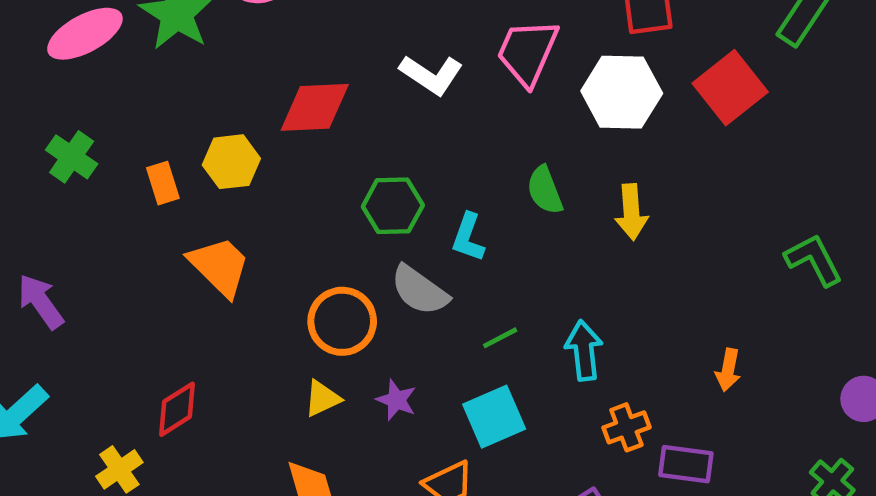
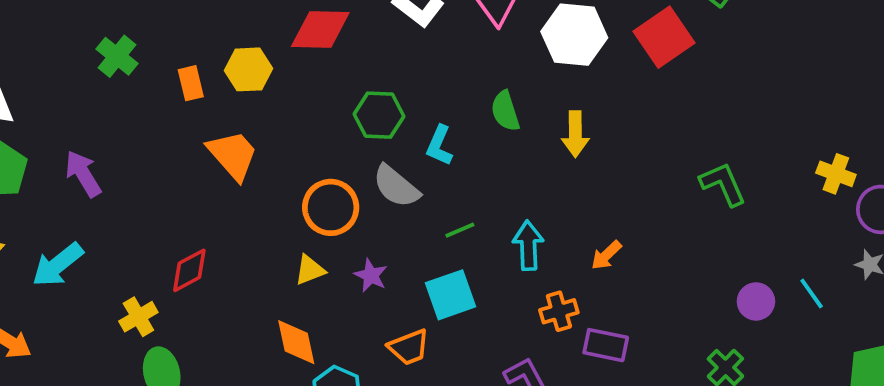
orange arrow: (728, 370) -> (606, 255), moved, turned 32

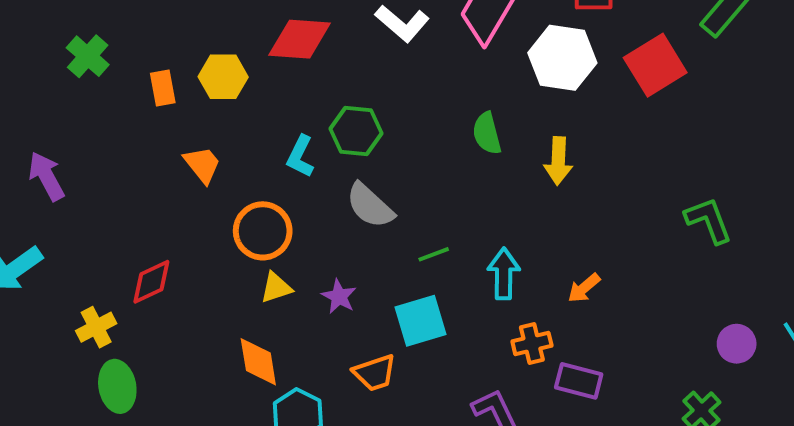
cyan L-shape: (439, 146) -> (300, 156), moved
orange trapezoid: (233, 155) -> (202, 165), size x0.7
orange circle: (331, 207) -> (263, 231), moved

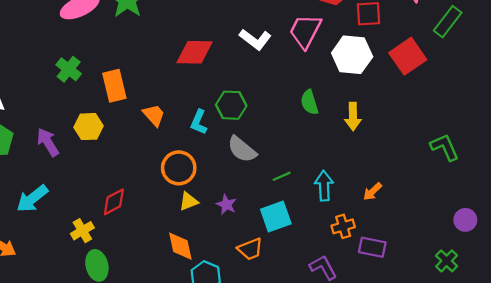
yellow hexagon: (223, 77) -> (88, 127), moved
orange rectangle: (163, 88) -> (114, 86), size x1.5
orange trapezoid: (202, 165) -> (154, 115), moved

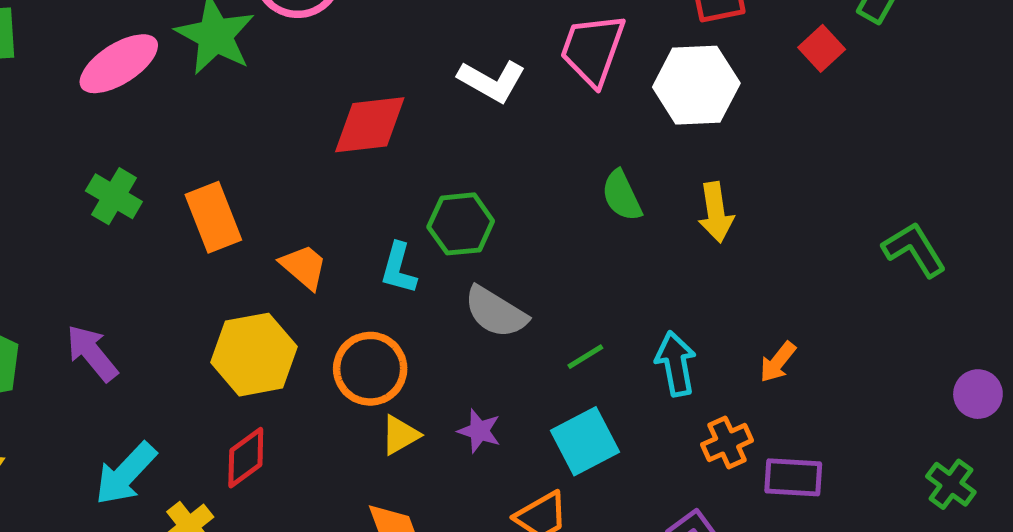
red square: (408, 56) -> (822, 48), moved, size x0.6
yellow hexagon: (88, 127) -> (254, 355), moved, size x1.4
cyan arrow: (32, 199) -> (126, 474), moved

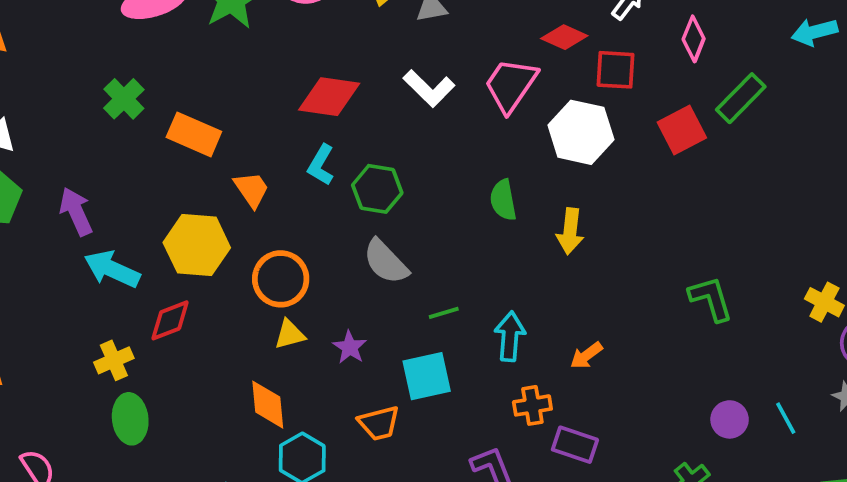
red square: (822, 48) -> (682, 130), size x1.4
orange rectangle: (213, 217) -> (194, 134), turned -60
cyan L-shape: (399, 268) -> (321, 165), moved
cyan arrow: (126, 474) -> (112, 269), moved, turned 56

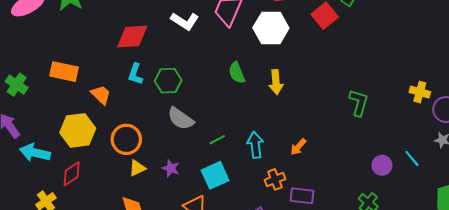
green cross: (124, 99) -> (17, 85), moved
green L-shape: (711, 299) -> (359, 103), turned 44

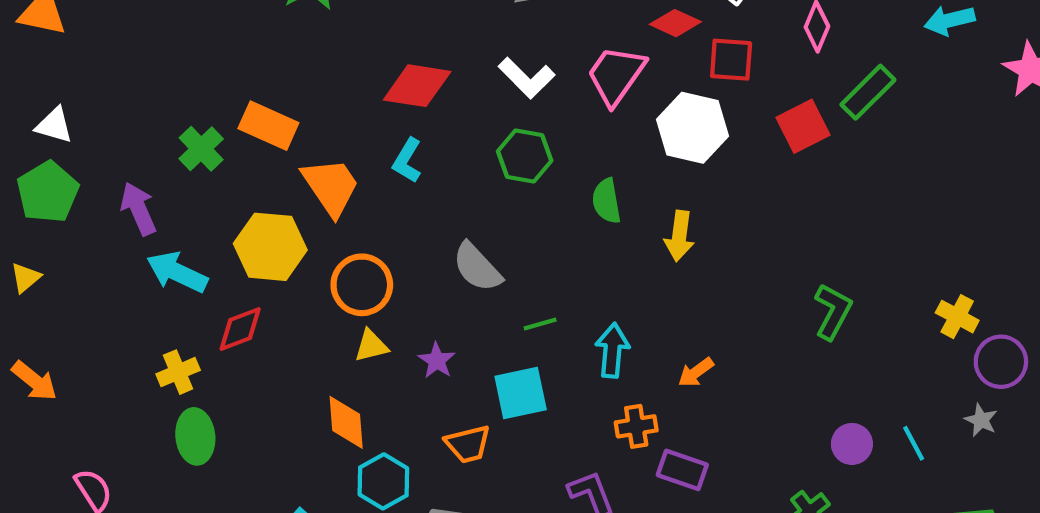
green hexagon: (168, 81) -> (525, 156), moved
green cross: (17, 85) -> (201, 149), moved
orange trapezoid: (101, 95) -> (331, 187), size x1.5

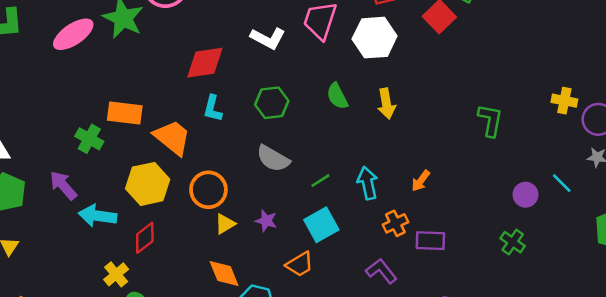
green hexagon: (525, 156) -> (272, 103), moved

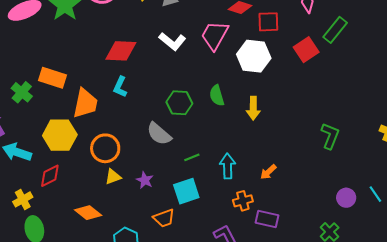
green hexagon: (272, 103) -> (179, 103), moved
orange trapezoid: (172, 138) -> (85, 103), turned 52
orange diamond: (224, 274) -> (88, 213), moved, turned -40

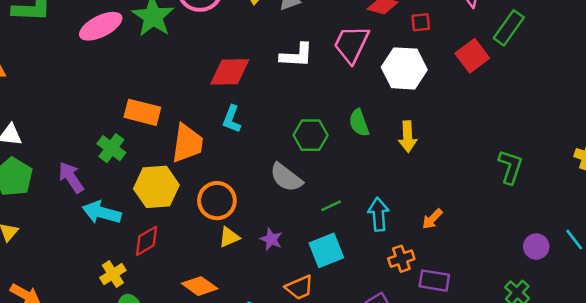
red square: (268, 22) -> (421, 22), size x0.7
white L-shape: (172, 41) -> (296, 55), turned -32
green cross: (22, 92) -> (111, 148), moved

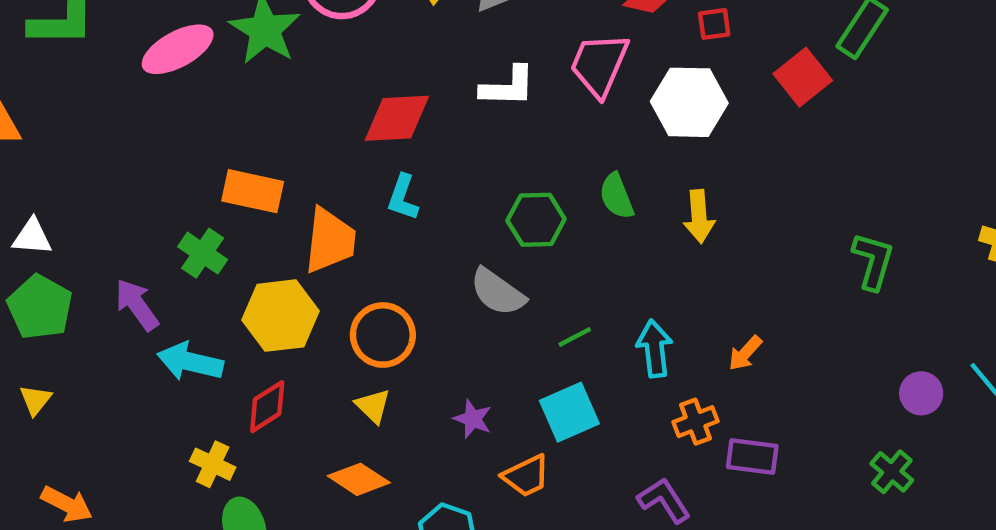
yellow triangle: (229, 237) -> (373, 406), moved, turned -50
purple star: (271, 239) -> (473, 419), moved
yellow cross: (113, 274) -> (213, 464), turned -30

